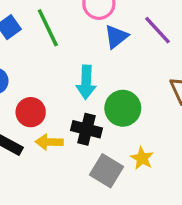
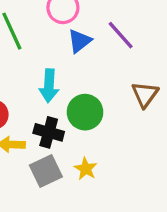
yellow star: (142, 158) -> (86, 169), moved
gray square: (106, 171) -> (46, 171), moved, turned 32

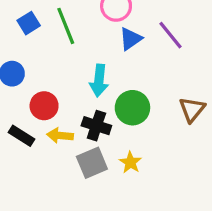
brown triangle: (145, 94) -> (192, 109), moved

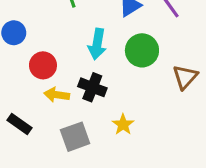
green circle: (132, 108) -> (142, 50), moved
black rectangle: (21, 136) -> (19, 124), moved
gray square: (92, 163) -> (75, 137), moved

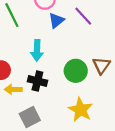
green circle: (142, 50) -> (76, 71), moved
yellow star: (123, 125) -> (80, 110), moved, size x1.6

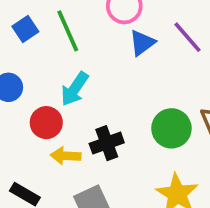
cyan arrow: (37, 50) -> (75, 89), moved, turned 30
black cross: (37, 81) -> (107, 143), turned -36

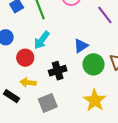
blue triangle: (142, 43) -> (81, 46), moved
yellow arrow: (66, 156) -> (28, 83), moved

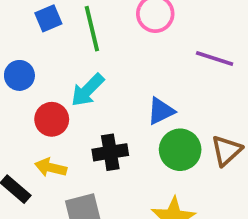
purple line: (105, 15) -> (215, 58), turned -42

